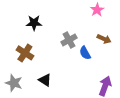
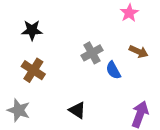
black star: (34, 23) -> (32, 30), moved
black triangle: (45, 80) -> (77, 110), moved

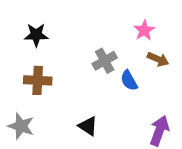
pink star: (129, 13) -> (144, 30), moved
brown cross: (33, 70) -> (38, 80), turned -30

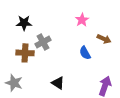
pink star: (144, 30) -> (82, 20), moved
gray cross: (105, 61) -> (43, 42), moved

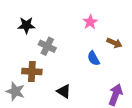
gray cross: (43, 42) -> (47, 46), turned -35
brown cross: (25, 53) -> (32, 72), moved

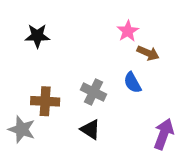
brown arrow: (114, 43) -> (148, 53), moved
gray cross: (47, 46) -> (93, 92), moved

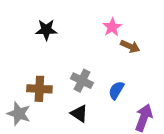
black star: (37, 36) -> (46, 30), moved
blue semicircle: (132, 83) -> (116, 90), moved, turned 60

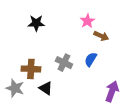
blue semicircle: (116, 90) -> (91, 59), moved
black triangle: (79, 114) -> (46, 88), moved

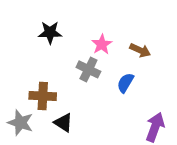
pink star: (87, 21) -> (102, 44), moved
gray cross: (64, 63) -> (88, 69), moved

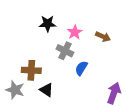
black star: (50, 33) -> (48, 24), moved
blue semicircle: (125, 83) -> (81, 68), moved

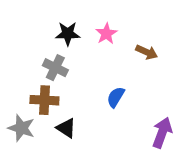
pink star: (75, 32) -> (106, 34), moved
gray cross: (65, 51) -> (55, 68), moved

